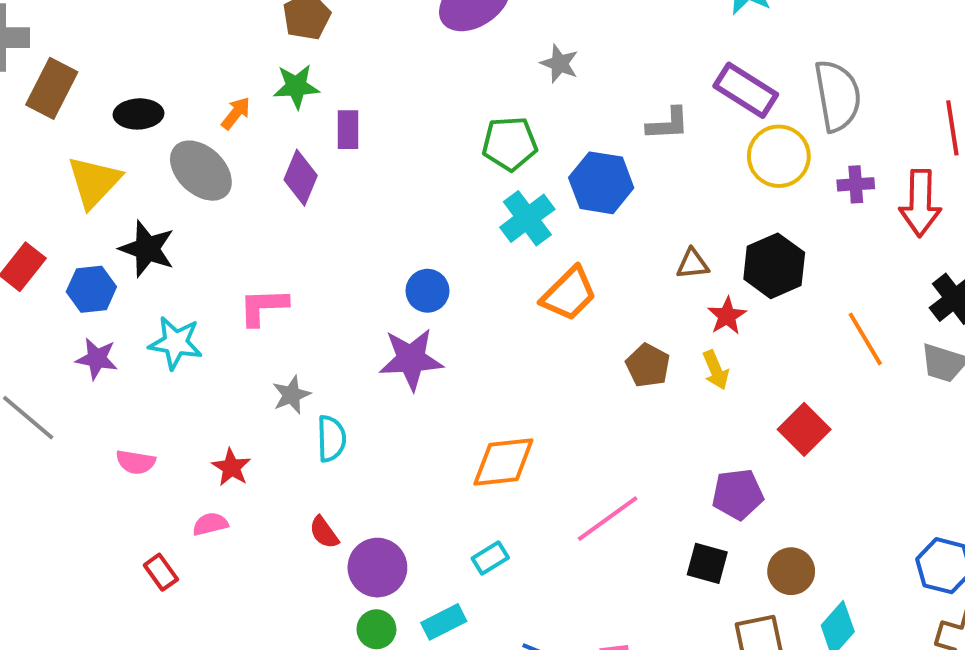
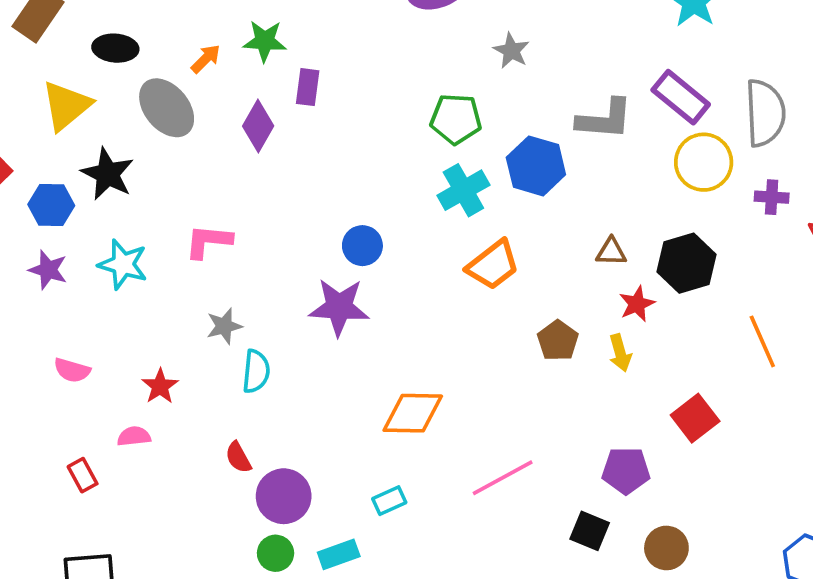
gray L-shape: (668, 124) -> (605, 119), size x1.4

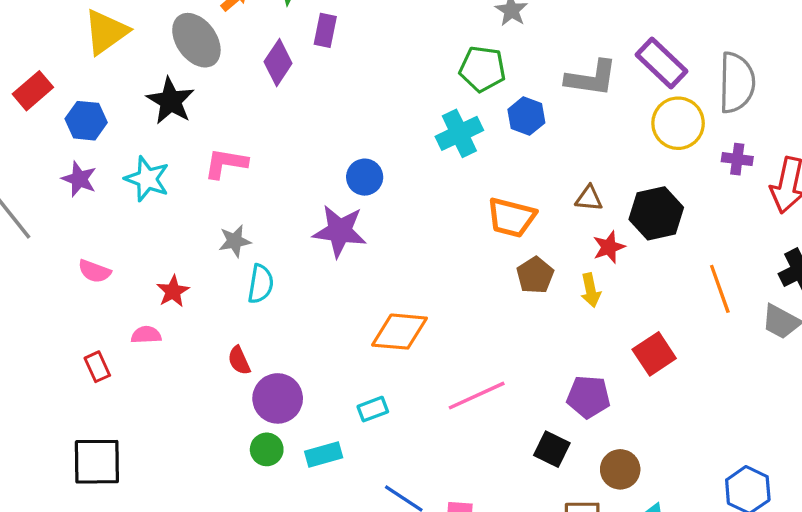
green pentagon: (456, 119) -> (482, 69), moved
blue hexagon: (536, 166) -> (526, 116), size x0.7
black star: (108, 174) -> (171, 101), moved
orange trapezoid: (493, 265) -> (511, 217), moved, turned 48

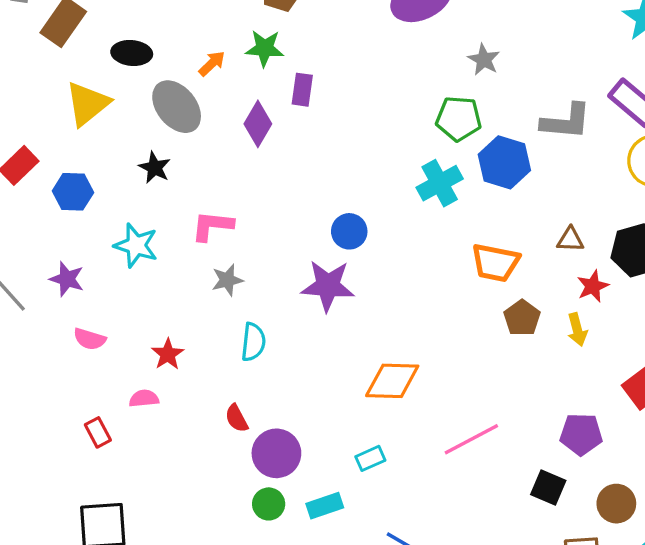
black star: (171, 101) -> (155, 168), size x0.7
blue hexagon: (526, 116) -> (504, 162), size x1.4
purple star: (79, 179) -> (67, 279), moved
gray star: (235, 241) -> (227, 280), moved

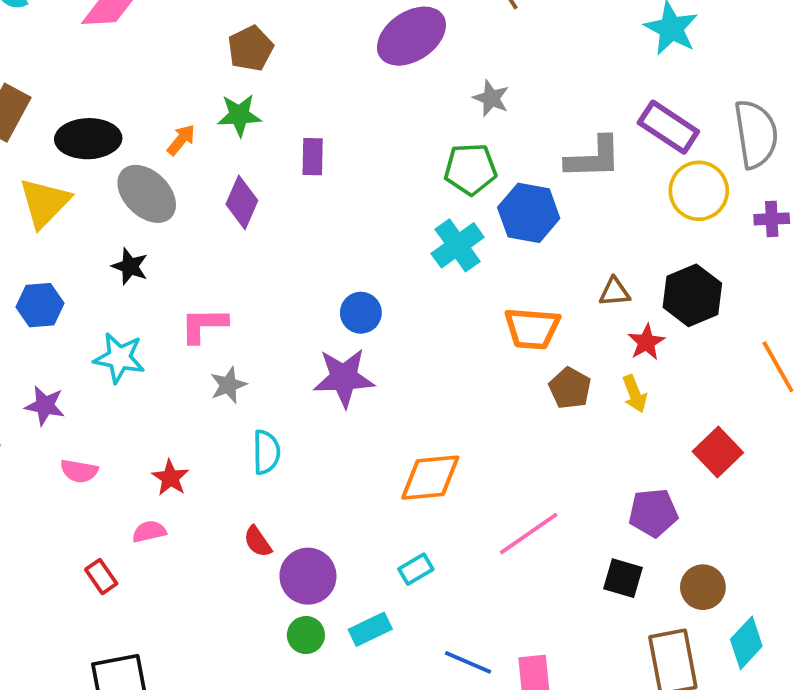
black ellipse: (132, 53) -> (88, 139), size x1.4
purple rectangle: (302, 90) -> (313, 157), moved

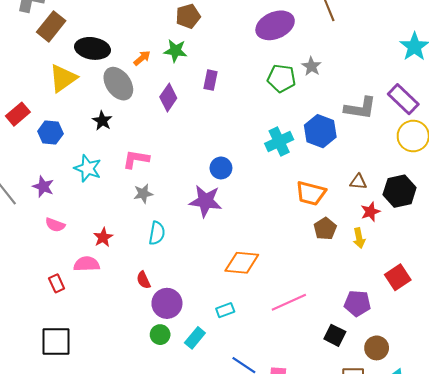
green pentagon: (470, 169) -> (282, 78), moved
pink semicircle: (149, 532) -> (87, 264), size x1.4
cyan rectangle: (370, 629) -> (195, 338), turned -35

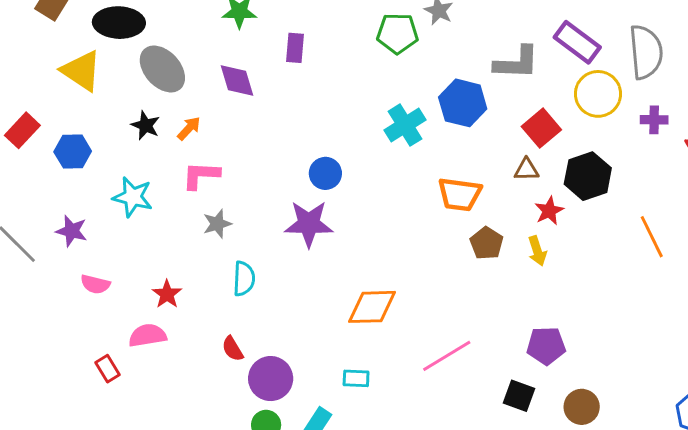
orange arrow: (142, 58) -> (189, 128), moved
yellow triangle: (63, 78) -> (81, 71), turned -44
purple diamond: (168, 97) -> (237, 80), turned -44
red square: (398, 277) -> (541, 128), moved
cyan rectangle: (225, 310) -> (356, 378), turned 30

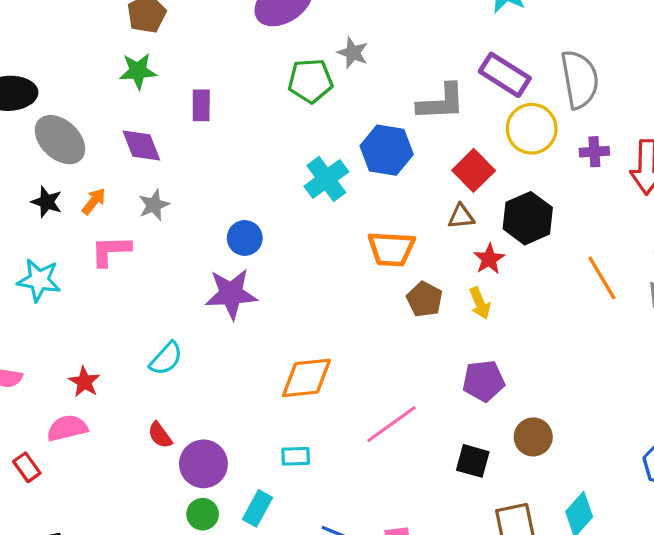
gray star: (217, 224) -> (154, 205), moved
cyan semicircle: (244, 279) -> (166, 359), turned 44
purple pentagon: (546, 346) -> (484, 381), moved
brown circle: (582, 407) -> (533, 437), moved

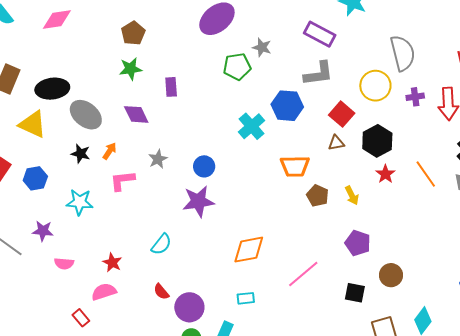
purple rectangle: (505, 75) -> (320, 34), moved
gray star: (154, 205) -> (158, 159), moved
red star: (489, 259) -> (385, 174), moved
purple pentagon: (484, 381) -> (358, 243), turned 30

